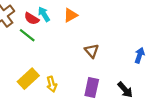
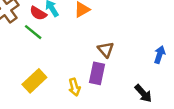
yellow arrow: (52, 84) -> (74, 87), moved
purple rectangle: (92, 88) -> (97, 73), moved

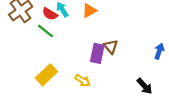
purple rectangle: (97, 73) -> (97, 53), moved
yellow arrow: (74, 87) -> (83, 80), turned -42

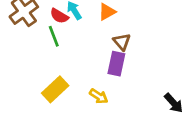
green line: (45, 31) -> (54, 36), turned 30
brown triangle: (111, 47) -> (122, 42), moved

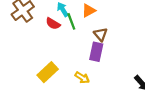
red semicircle: (59, 16) -> (53, 24), moved
green line: (54, 36) -> (71, 21), moved

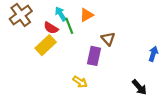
brown triangle: (101, 34) -> (108, 39), moved
yellow rectangle: (48, 72) -> (46, 45), moved

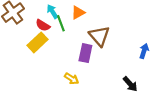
brown triangle: (108, 39) -> (99, 36), size x1.5

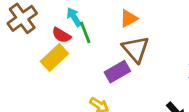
orange triangle: (78, 13) -> (129, 18), moved
purple rectangle: (85, 53) -> (117, 72), turned 48

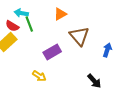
cyan arrow: (74, 17) -> (21, 13), turned -48
brown triangle: (136, 49) -> (79, 36), moved

